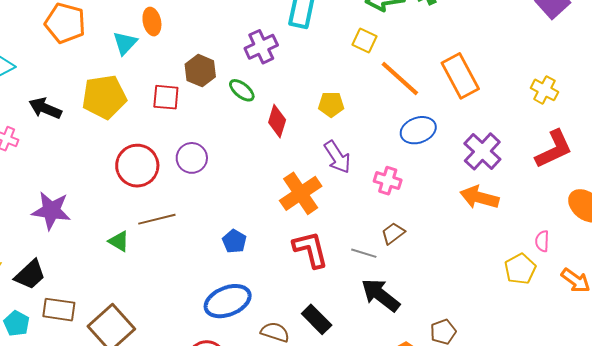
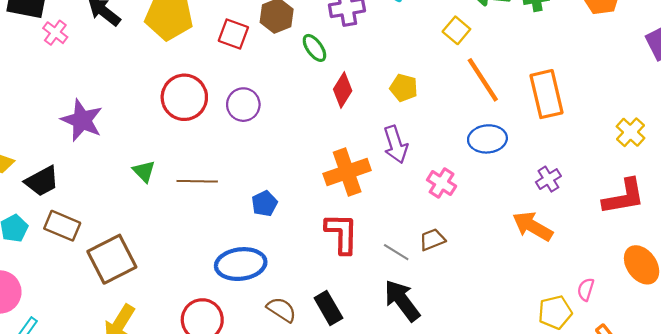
purple cross: (482, 151) -> (548, 179), size x0.6
brown line: (157, 219) -> (197, 181), moved

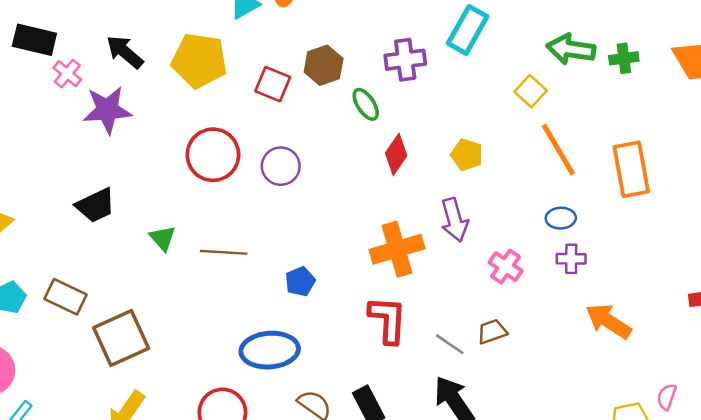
purple star: (82, 120) -> (107, 110), moved, turned -30
blue ellipse: (487, 139) -> (561, 218), size x0.7
purple cross: (548, 179) -> (571, 259), moved, turned 30
black trapezoid: (42, 181) -> (96, 205), moved

